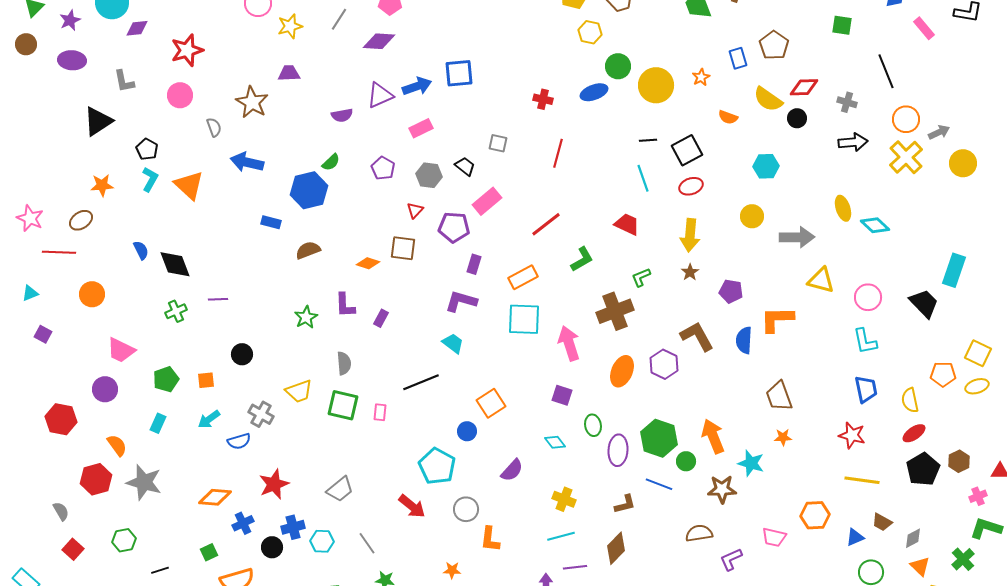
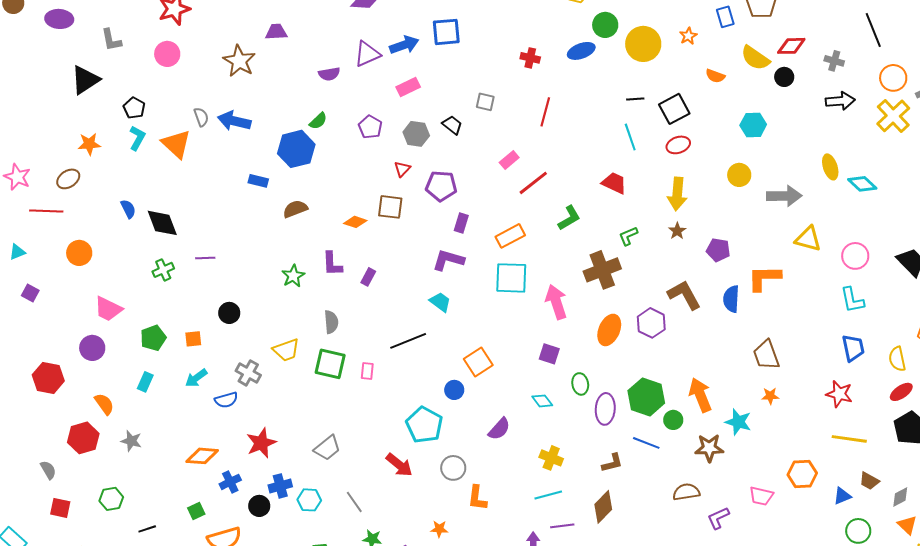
gray semicircle: (214, 127) -> (201, 117), moved
pink rectangle: (487, 201) -> (509, 160), moved, size x0.7
gray star: (144, 482) -> (131, 441), size x0.6
red square: (73, 549) -> (60, 508), turned -30

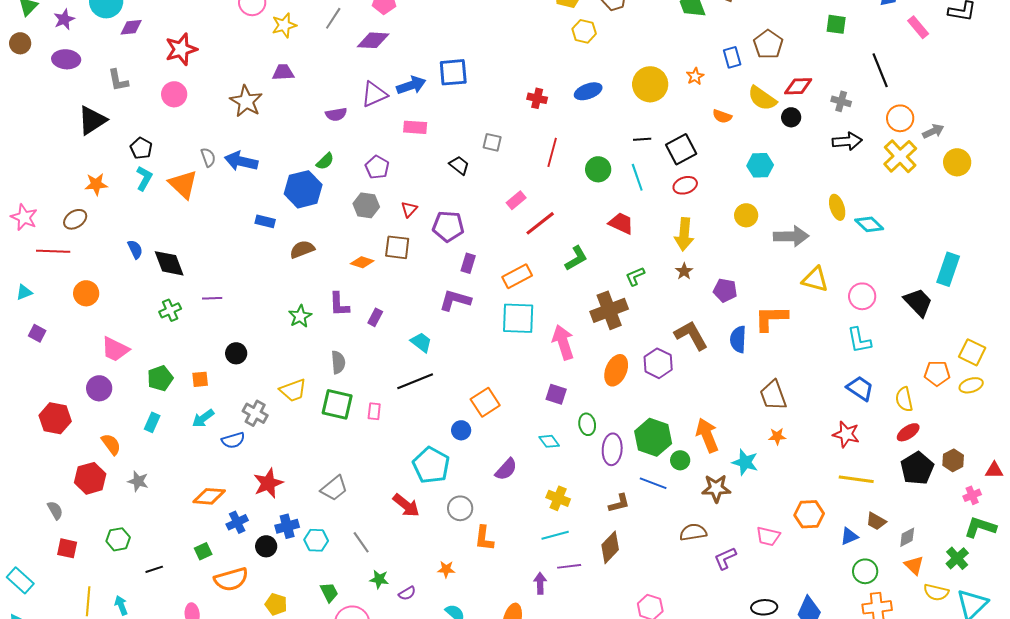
green circle: (605, 25) -> (598, 169), moved
pink rectangle: (408, 87) -> (415, 127), turned 30
gray hexagon: (416, 134) -> (366, 205), moved
cyan trapezoid: (440, 302) -> (421, 342), moved
blue trapezoid: (853, 348) -> (860, 388), turned -44

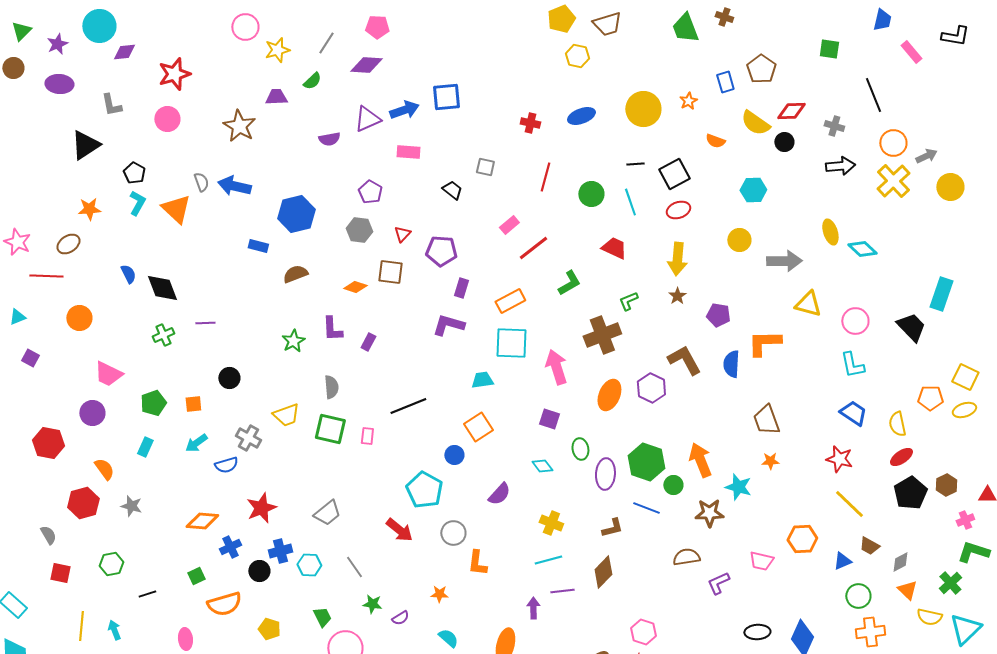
green semicircle: (325, 161) -> (312, 81), moved
cyan trapezoid: (421, 342) -> (482, 380), moved, turned -45
yellow line: (856, 479) -> (849, 504), turned 36

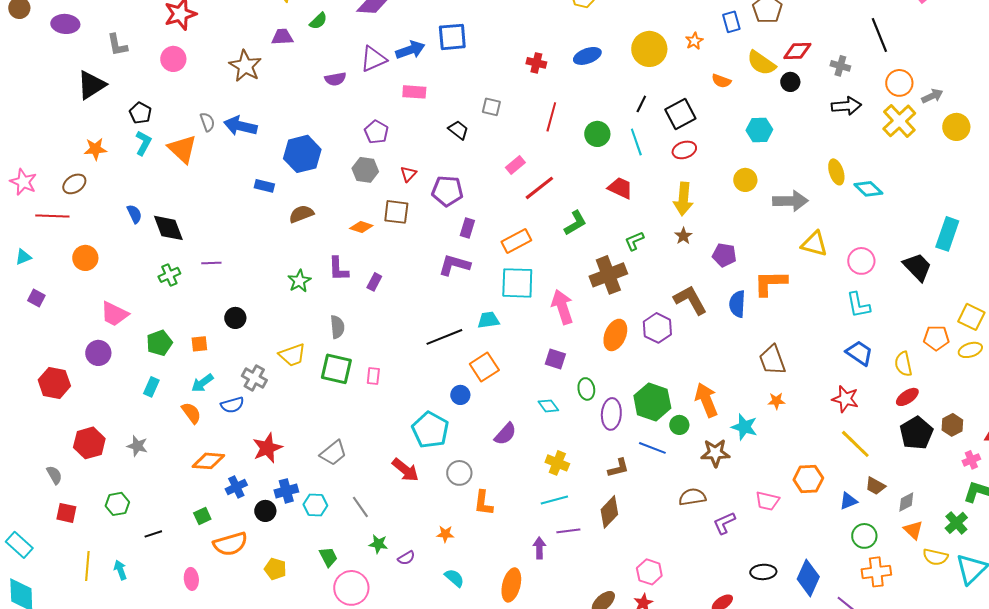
black line: (635, 164) -> (641, 104), turned -60
black line: (408, 406) -> (444, 337), moved
orange semicircle: (104, 469) -> (191, 413), moved

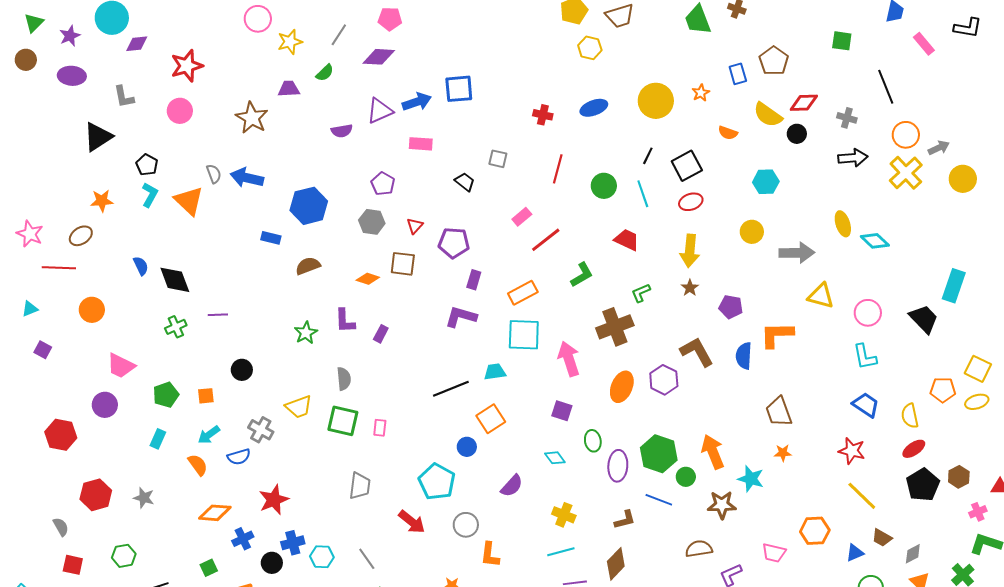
gray trapezoid: (333, 453) -> (360, 486), moved, turned -44

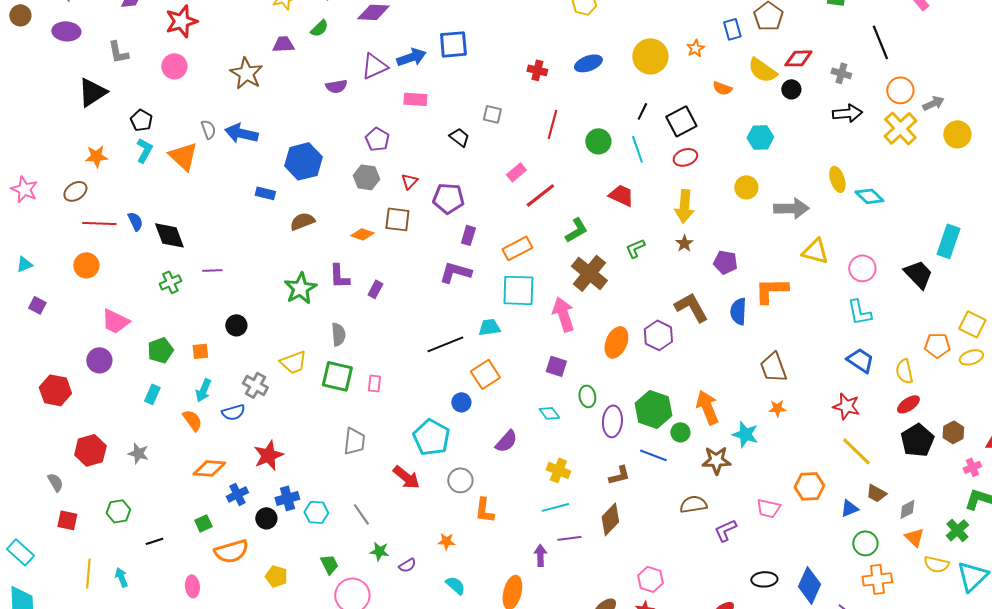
red line: (59, 268) -> (99, 223), moved
brown cross: (615, 327) -> (589, 273), moved, turned -30
green star: (306, 333) -> (300, 288), size x1.4
cyan arrow: (209, 435) -> (203, 390), turned -30

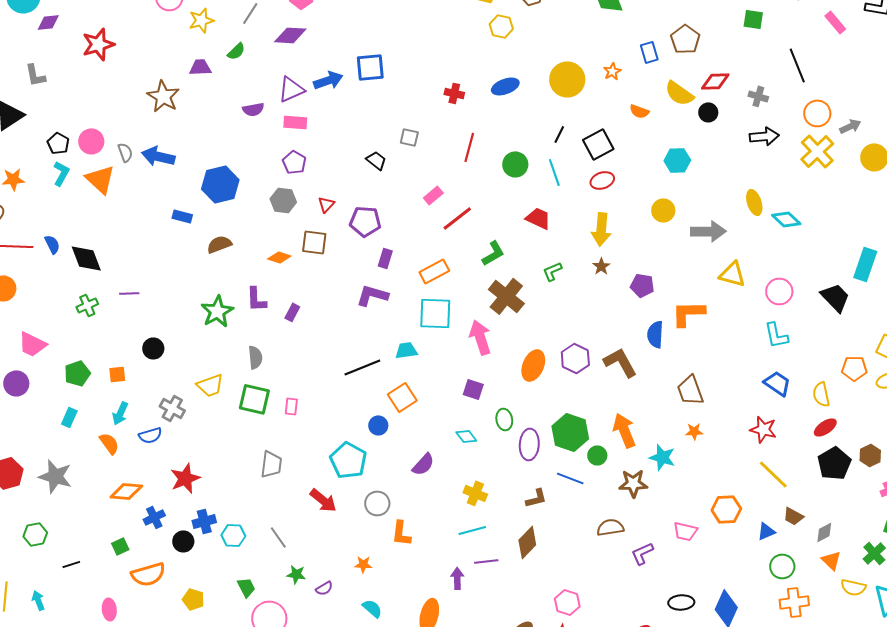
pink circle: (174, 66) -> (91, 141), moved
pink rectangle: (415, 99) -> (295, 122), moved
brown L-shape: (691, 307) -> (620, 362), moved
gray star: (138, 453) -> (55, 476), size x1.6

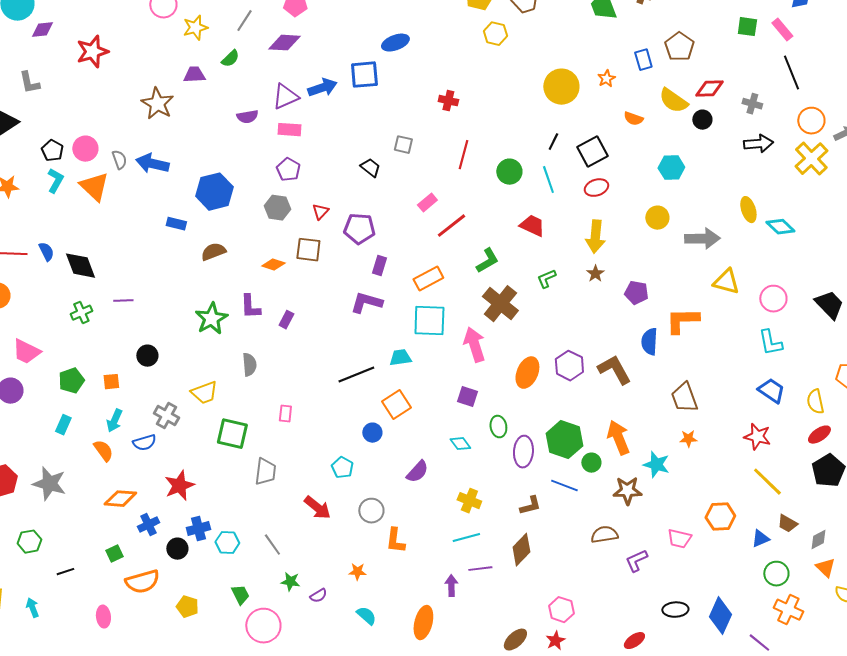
pink rectangle: (835, 22) -> (782, 30), moved
blue ellipse: (505, 86) -> (395, 43), moved
green square: (254, 399) -> (232, 434), moved
cyan pentagon: (348, 460) -> (342, 468), size x0.6
orange cross: (794, 602) -> (788, 610), turned 32

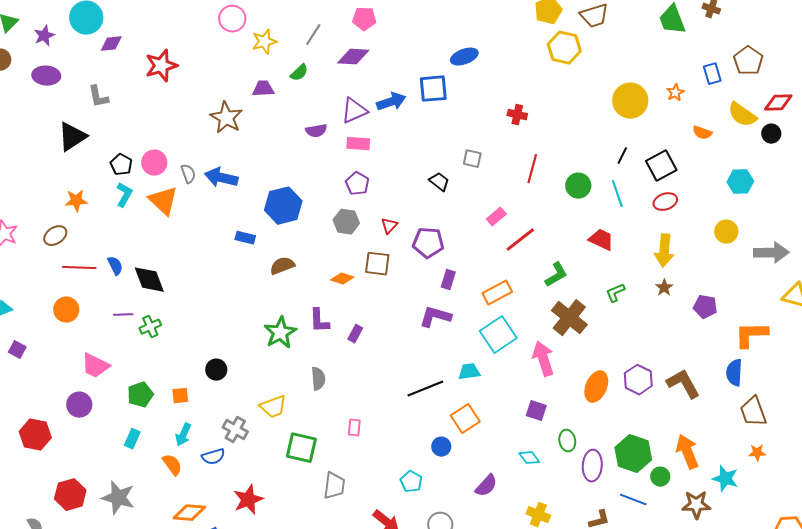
yellow hexagon: (495, 34) -> (564, 48), size x1.4
purple line: (123, 301) -> (123, 315), moved
cyan square: (429, 321) -> (498, 335), turned -36
blue semicircle: (649, 342) -> (734, 373), moved

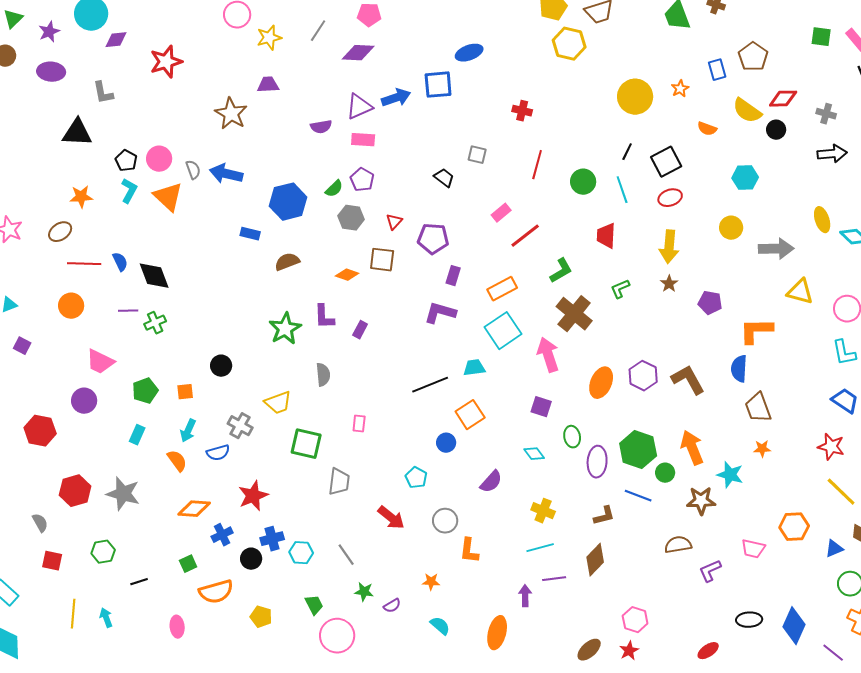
green semicircle: (299, 73) -> (334, 189), moved
black triangle: (72, 137) -> (77, 133), turned 36
red trapezoid: (601, 240) -> (606, 236), turned -112

